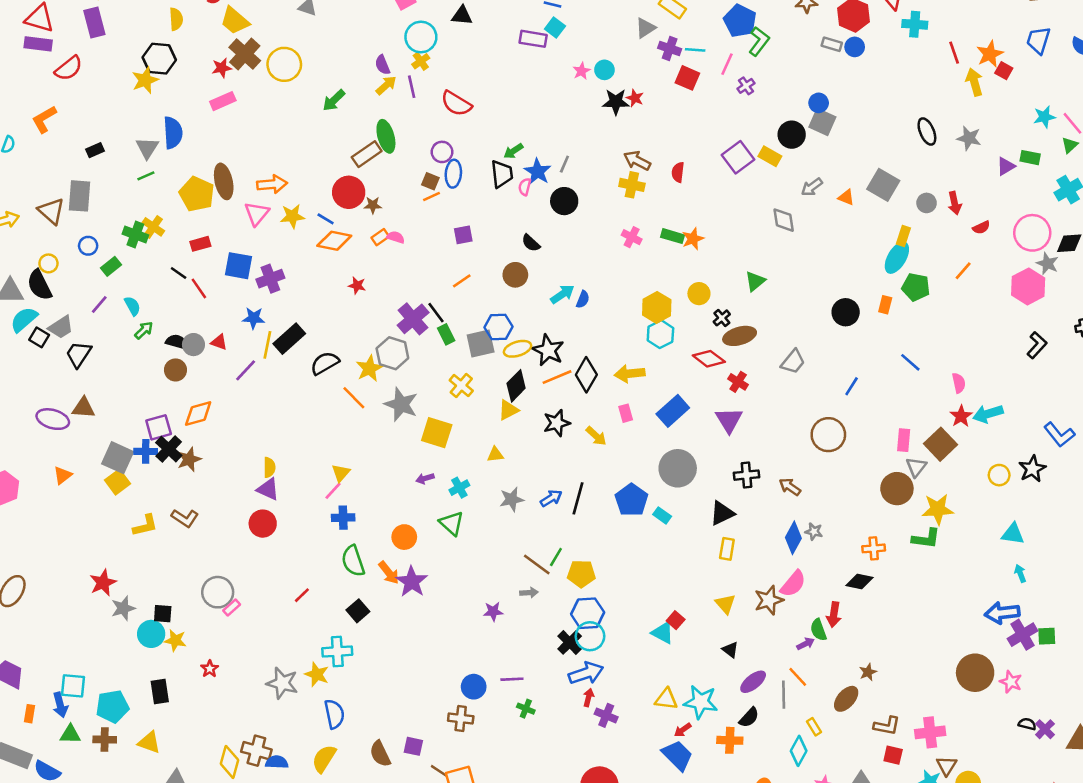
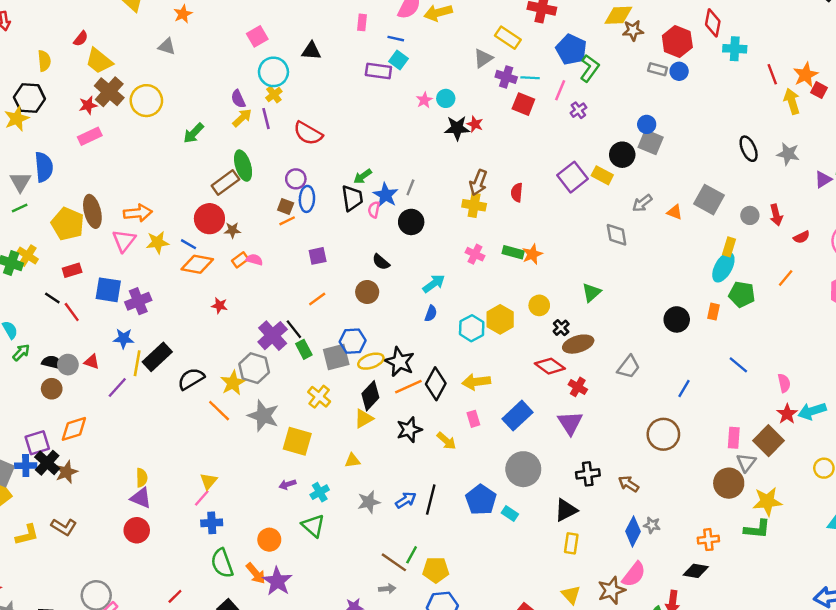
brown arrow: (637, 161) -> (478, 182), turned -95
cyan arrow: (562, 294) -> (434, 284), moved
cyan hexagon: (660, 334) -> (472, 328), moved

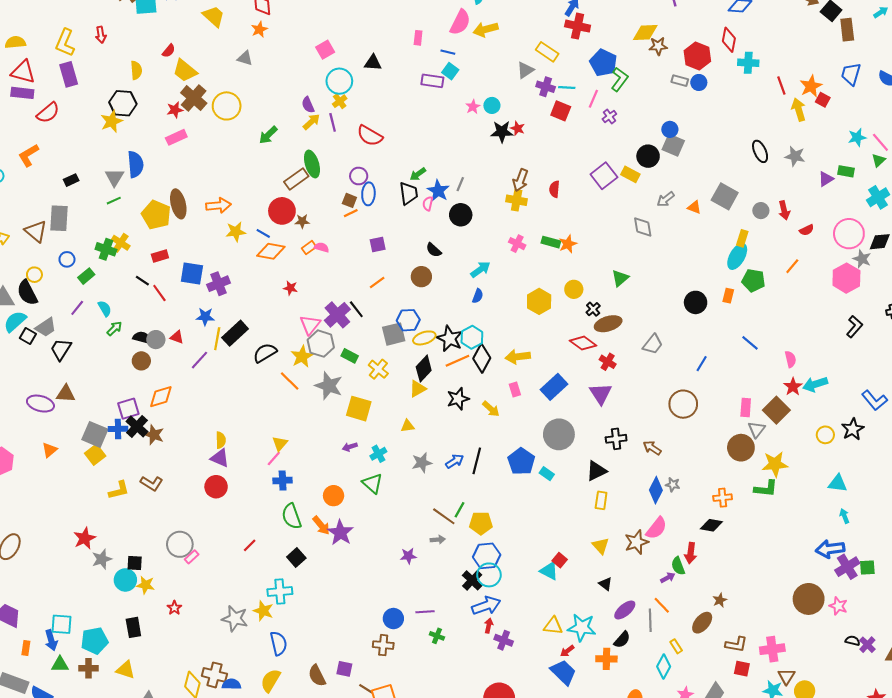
pink triangle: (124, 241) -> (310, 325), moved
cyan hexagon: (472, 328) -> (472, 337), moved
green rectangle: (304, 349) -> (350, 356), moved, turned -35
brown star: (66, 472) -> (154, 435), turned -30

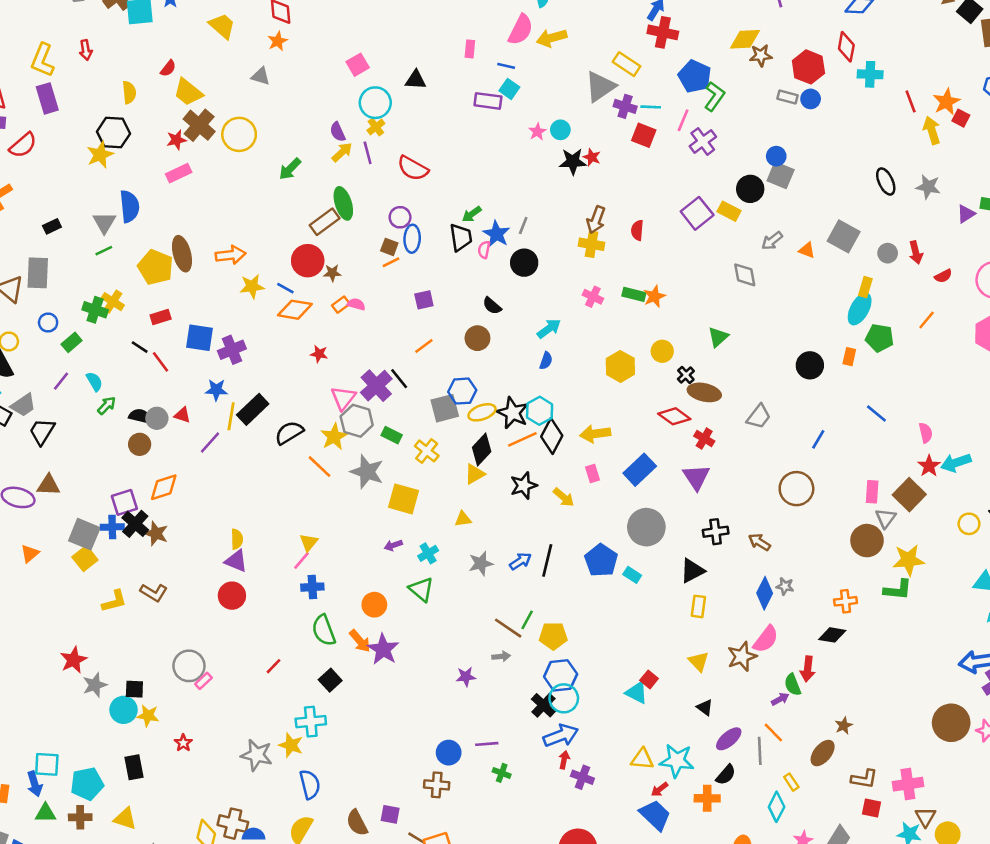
gray triangle: (525, 70) -> (600, 87), size x1.5
purple cross: (609, 116) -> (703, 141), size x1.5
brown ellipse: (608, 324) -> (704, 392), turned 30

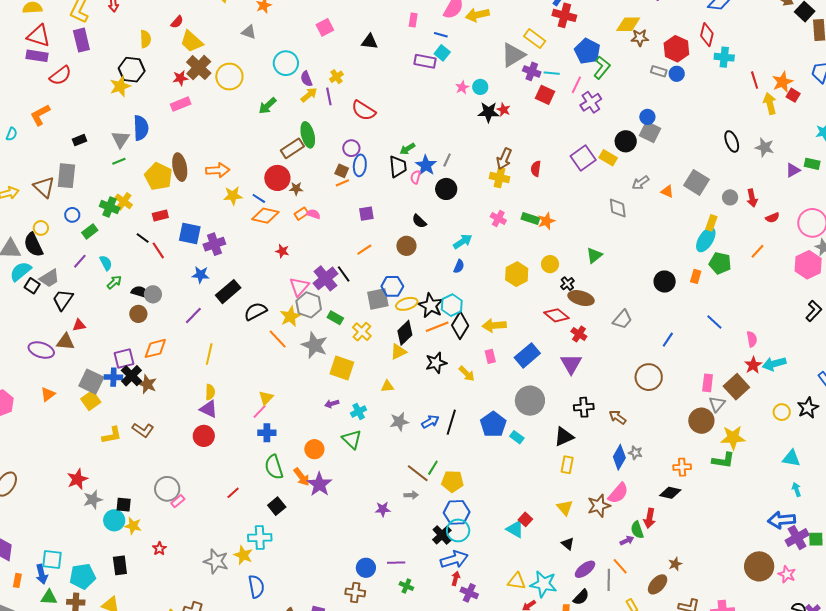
cyan circle: (375, 103) -> (286, 63), moved
red triangle: (182, 415) -> (79, 325), moved, turned -32
yellow line: (231, 416) -> (209, 354), moved

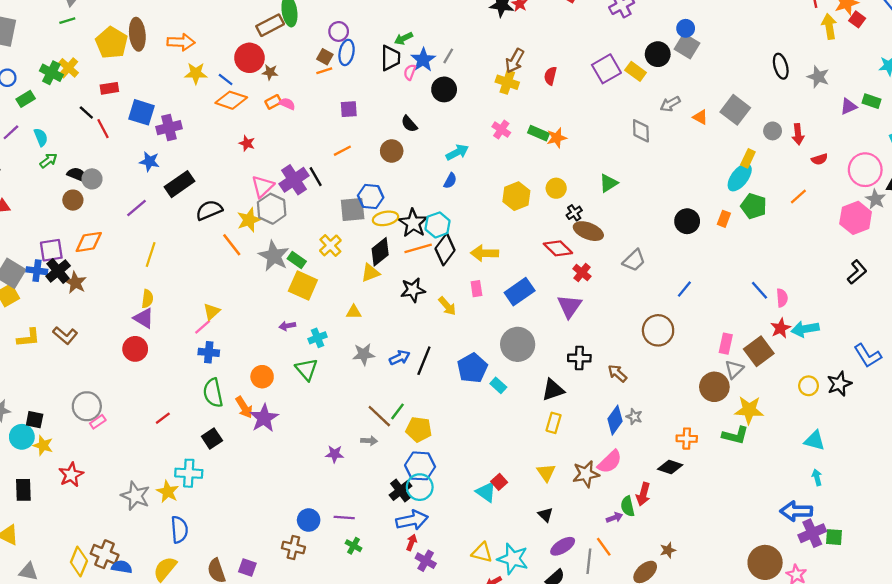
green rectangle: (335, 318) -> (297, 260), moved
blue line: (714, 322) -> (759, 290), moved
red star: (159, 549) -> (71, 475), size x1.5

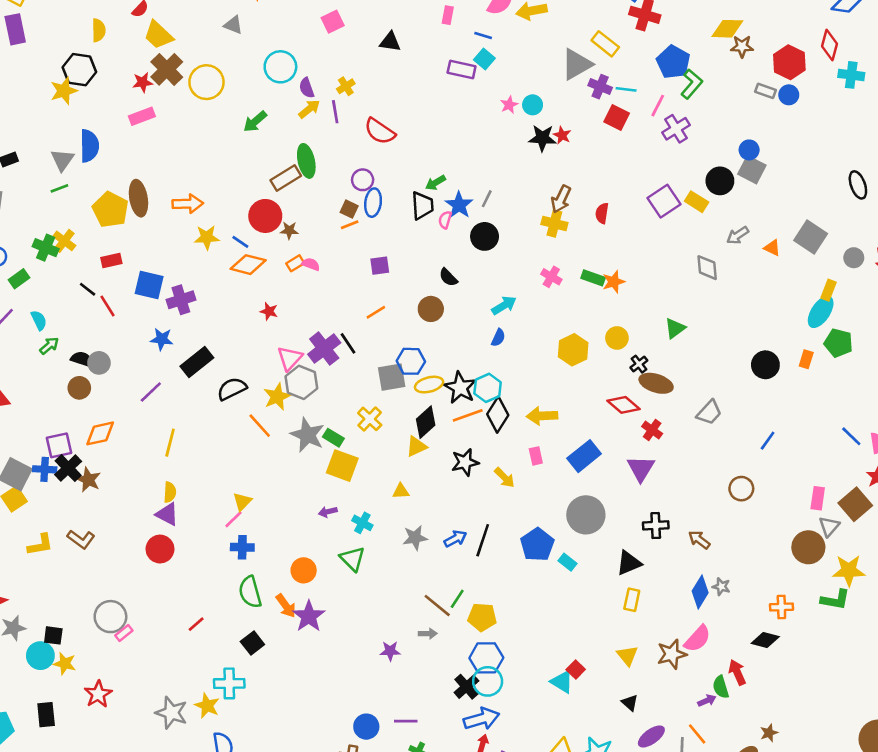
brown circle: (658, 330) -> (741, 489), size x0.7
cyan cross: (318, 338) -> (362, 523), turned -36
red arrow: (643, 494) -> (737, 672), turned 145

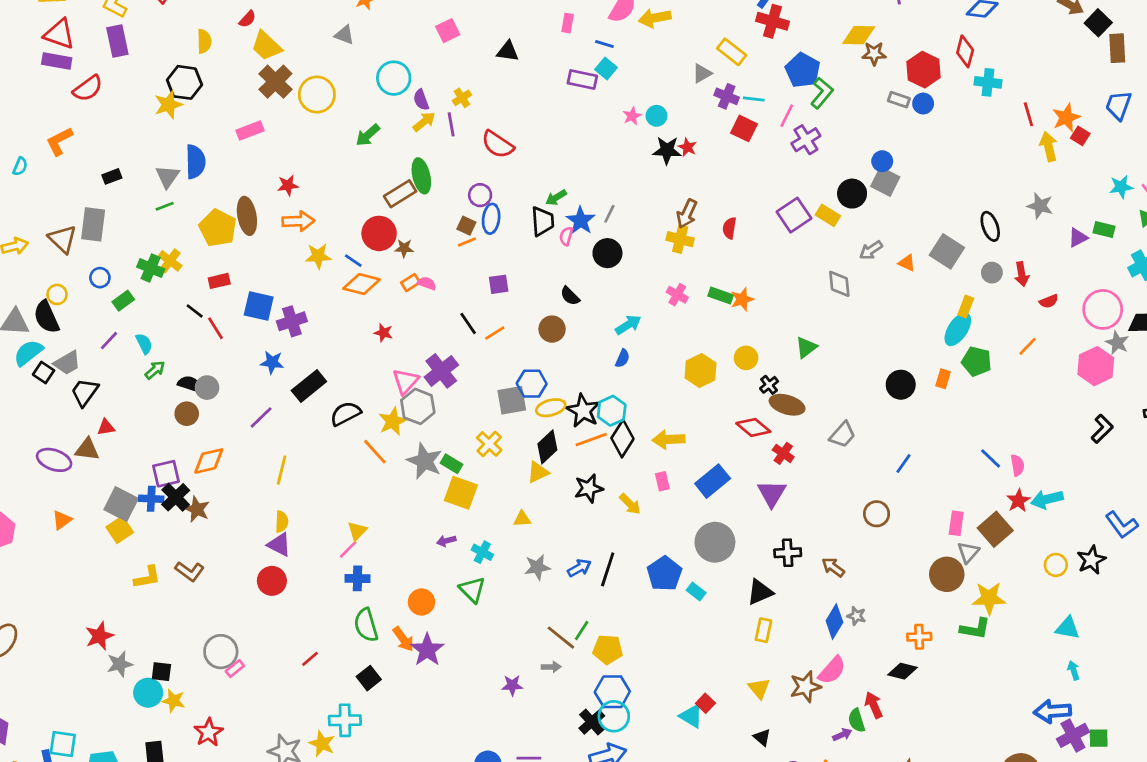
gray triangle: (577, 64) -> (702, 73), size x0.6
red star: (143, 82) -> (288, 185), moved
black ellipse: (858, 185) -> (990, 226), moved
black line: (348, 343) -> (468, 323), moved

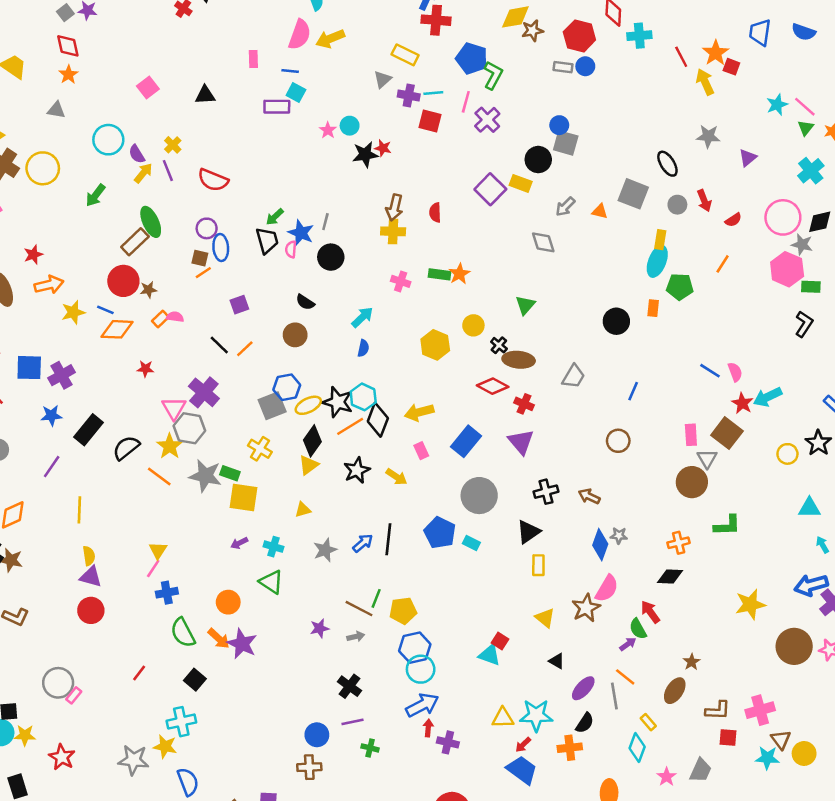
green rectangle: (1104, 229) -> (811, 287), moved
yellow star: (989, 598) -> (750, 604), moved
purple star: (512, 685) -> (320, 628), moved
black cross: (592, 722) -> (349, 686), moved

